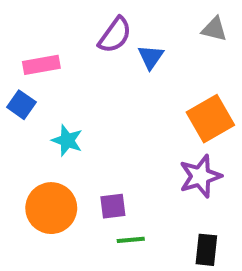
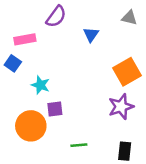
purple semicircle: (115, 35) -> (56, 16), moved
purple square: (113, 206) -> (55, 109), moved

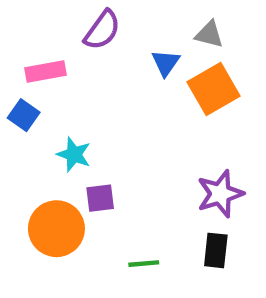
gray triangle: (129, 18) -> (209, 34), moved
orange square: (127, 72) -> (214, 89), moved
black rectangle: (125, 151) -> (216, 250), moved

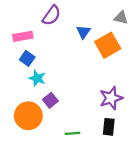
gray triangle: (209, 34) -> (121, 18), moved
blue square: (24, 115) -> (27, 58), moved
purple square: (100, 198) -> (50, 100), turned -32

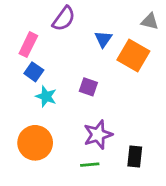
pink rectangle: (23, 36) -> (28, 45), turned -54
orange square: (108, 45) -> (133, 55), turned -30
purple star: (111, 98) -> (98, 135), moved
purple square: (50, 100) -> (88, 87), moved, turned -32

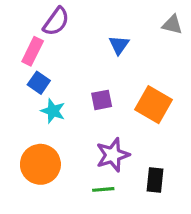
purple semicircle: (64, 19) -> (56, 21), moved
orange square: (133, 55) -> (153, 105), moved
purple square: (88, 87) -> (102, 100), turned -30

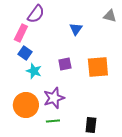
orange square: (153, 105) -> (98, 67), turned -35
purple star: (113, 155) -> (54, 98), moved
black rectangle: (155, 180) -> (91, 125), moved
green line: (103, 189) -> (53, 121), moved

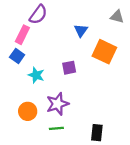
blue square: (25, 53) -> (17, 56), moved
orange square: (98, 67) -> (104, 52), moved, turned 30
orange circle: (26, 105) -> (28, 111), size x0.7

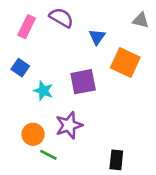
purple semicircle: (38, 15) -> (61, 18), moved, turned -96
pink rectangle: (22, 35) -> (27, 27), moved
purple square: (69, 68) -> (83, 82), size x1.5
green line: (56, 128) -> (48, 155), moved, turned 32

